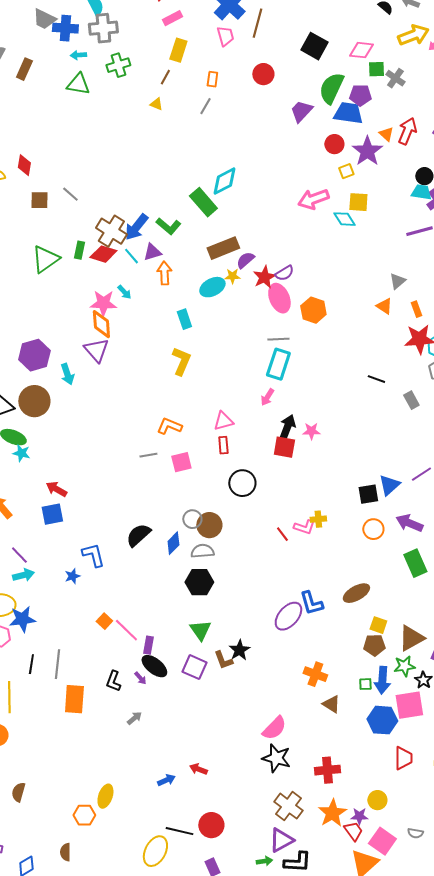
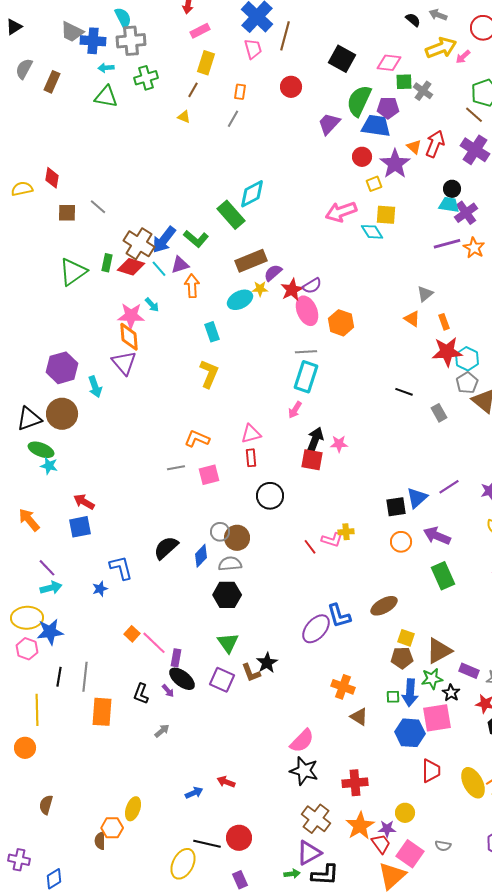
brown semicircle: (65, 852) -> (100, 841), moved

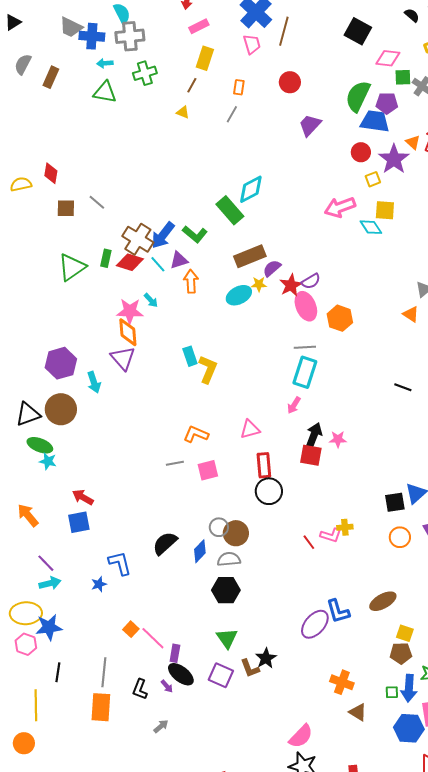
black square: (342, 59) -> (358, 31), moved
purple trapezoid: (329, 124) -> (310, 125), moved
cyan rectangle: (212, 332) -> (190, 356), moved
red rectangle: (251, 458) -> (264, 465), moved, size x1.4
gray line: (85, 677) -> (104, 672), moved

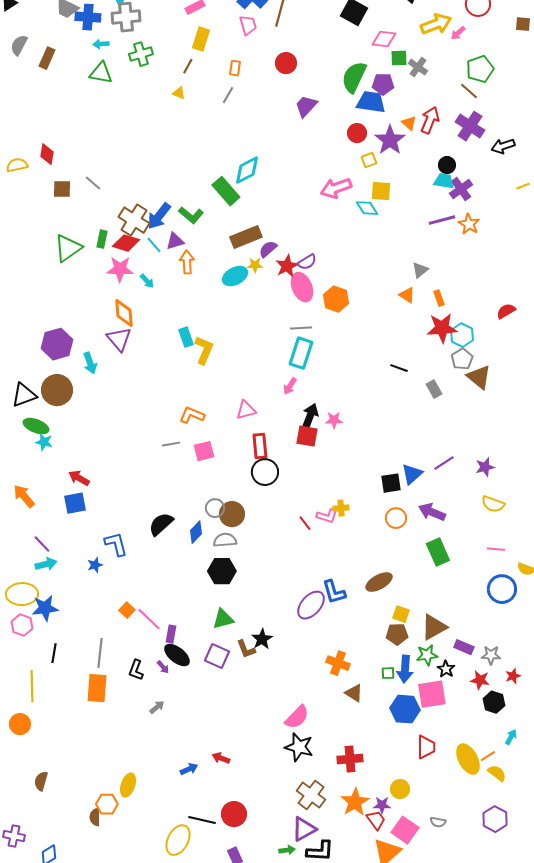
pink star: (130, 311) -> (120, 269), moved
green triangle: (227, 638) -> (223, 619), turned 50

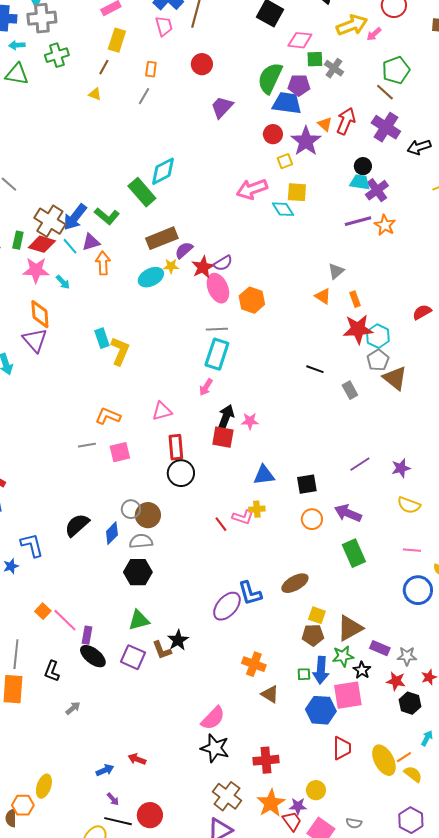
blue triangle: (412, 474) -> (264, 475), moved, turned 35
purple arrow: (163, 667) -> (113, 799), moved

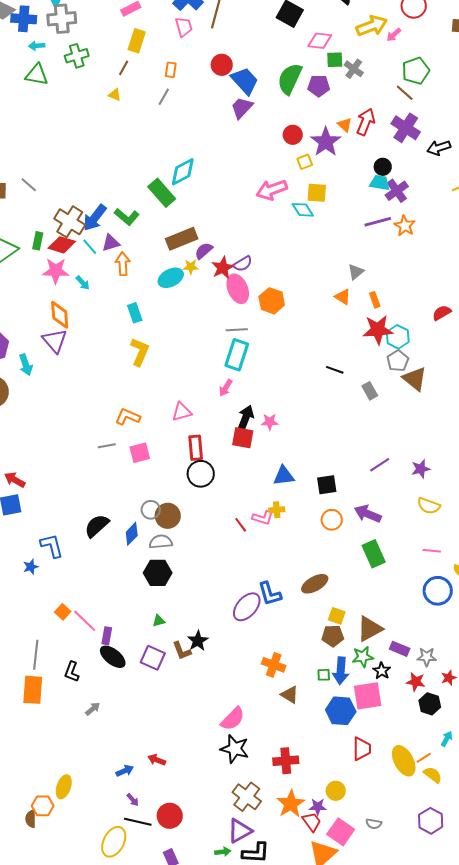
blue trapezoid: (287, 103) -> (245, 81), moved, turned 40
cyan rectangle: (102, 338) -> (135, 313), moved
green triangle: (139, 620) -> (159, 621), size x0.6

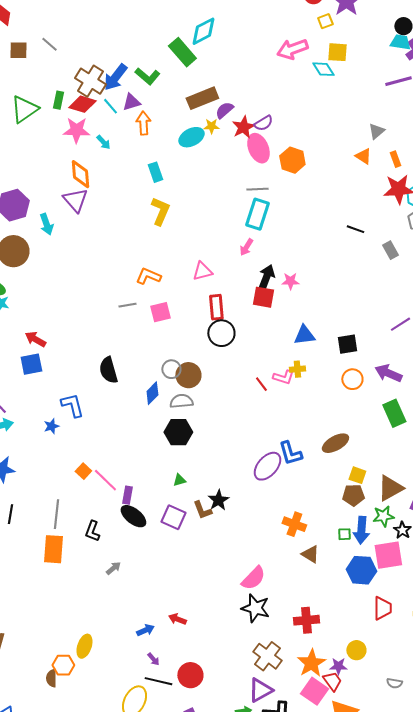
black semicircle: (97, 526) -> (108, 370), moved, turned -64
pink square: (341, 832) -> (314, 691), moved

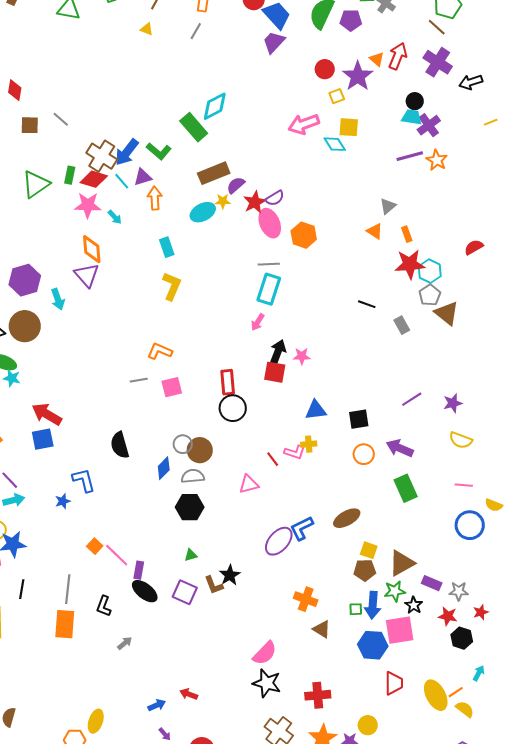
pink triangle: (202, 271) -> (249, 484), moved
red arrow: (35, 339) -> (47, 414), size x1.4
blue L-shape: (290, 453) -> (302, 528), turned 80

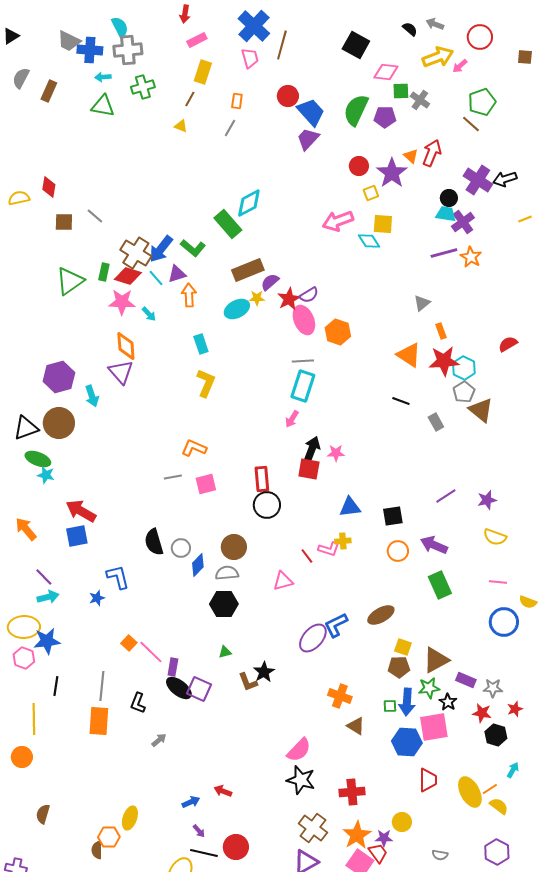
purple cross: (438, 62) -> (478, 180), moved
orange triangle: (375, 231) -> (409, 355), moved, size x1.5
gray circle: (183, 444) -> (181, 548), moved
purple square: (185, 592) -> (199, 689), moved

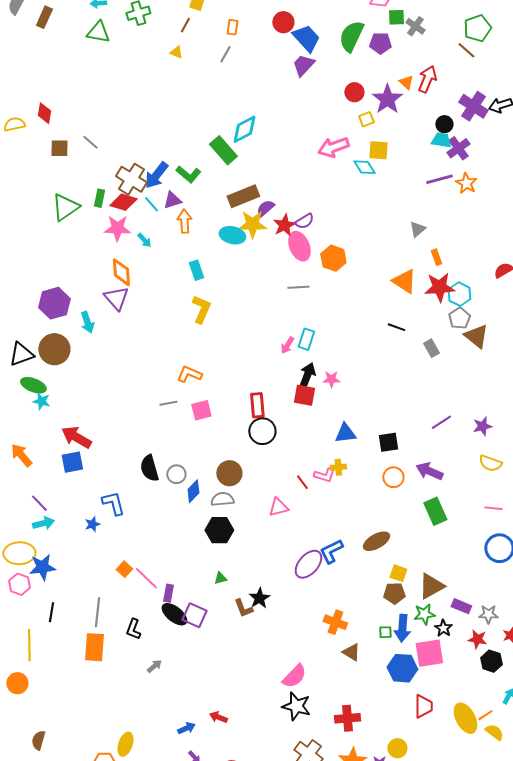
yellow star: (257, 298) -> (252, 224), size x1.8
cyan ellipse: (237, 309) -> (232, 235), turned 40
cyan rectangle: (303, 386) -> (306, 339), moved, size x0.7

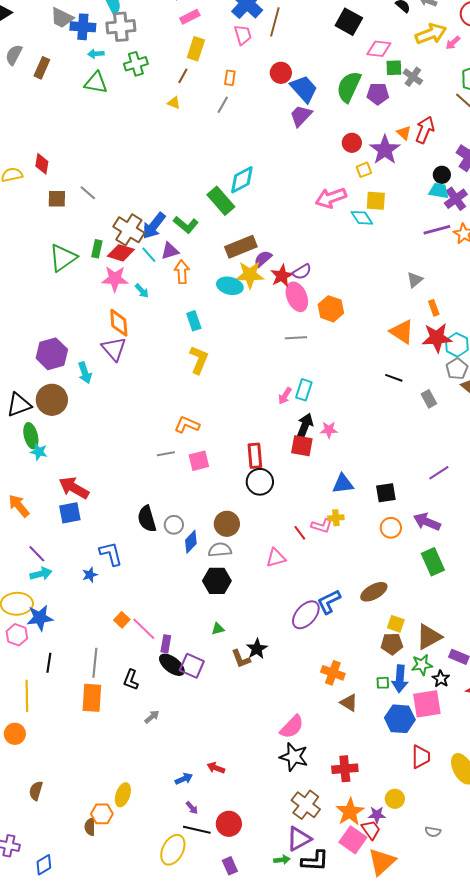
green ellipse: (33, 385) -> (31, 436), turned 55

